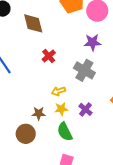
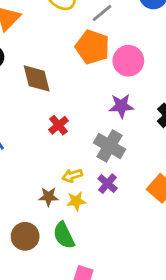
purple cross: (85, 109) -> (108, 184), moved
brown star: (39, 113) -> (48, 197), moved
green semicircle: (65, 132) -> (64, 235), moved

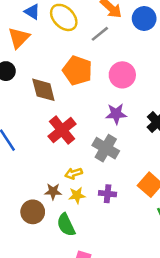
orange pentagon: (92, 47) -> (77, 71), moved
red cross: (59, 125) -> (62, 130), size x1.6
purple cross: (108, 184) -> (108, 194), moved, turned -35
brown circle: (25, 236) -> (33, 212), moved

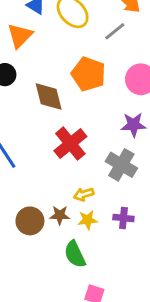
brown circle: (33, 212) -> (30, 221), moved

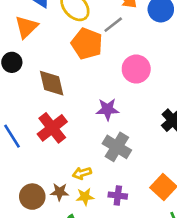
orange pentagon: (88, 74) -> (87, 44), moved
purple star: (134, 125) -> (108, 109), moved
red cross: (70, 144) -> (52, 128), moved

